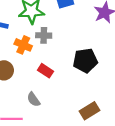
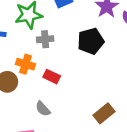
orange cross: (23, 45) -> (26, 64), moved
black pentagon: (85, 61) -> (91, 41), moved

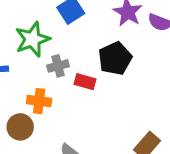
red rectangle: (52, 77) -> (85, 82), moved

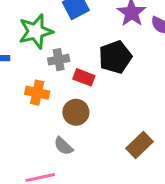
brown circle: (20, 127) -> (76, 112), moved

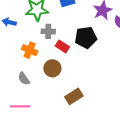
brown rectangle: (140, 145) -> (74, 96), moved
gray semicircle: (63, 146) -> (24, 79), moved

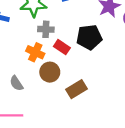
orange cross: (30, 50) -> (35, 52), moved
brown rectangle: (74, 96) -> (76, 89), moved

